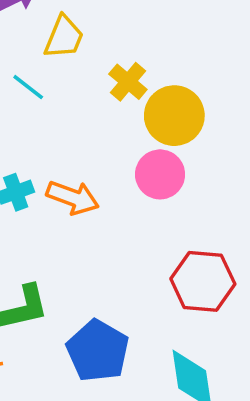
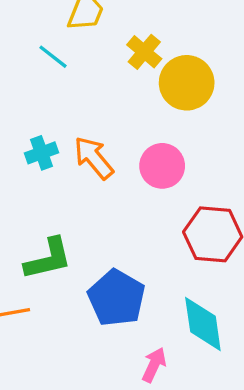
pink circle: (160, 174) -> (162, 166), moved
orange arrow: (73, 198) -> (94, 158), turned -150

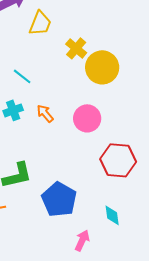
cyan line: (53, 57) -> (22, 76), moved
orange arrow: (94, 158) -> (45, 113), size x0.7
cyan diamond: (203, 324) -> (112, 215), size x0.6

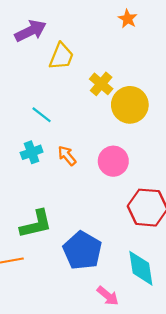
cyan diamond: (112, 215) -> (141, 268), size x1.6
pink arrow: (82, 240) -> (108, 296), turned 105

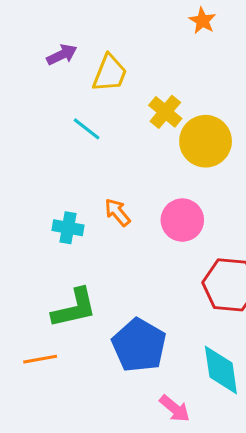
purple arrow: (30, 31) -> (62, 55), moved, size x0.7
cyan line: (42, 115) -> (87, 129), moved
cyan cross: (32, 152) -> (68, 228), moved, turned 30

